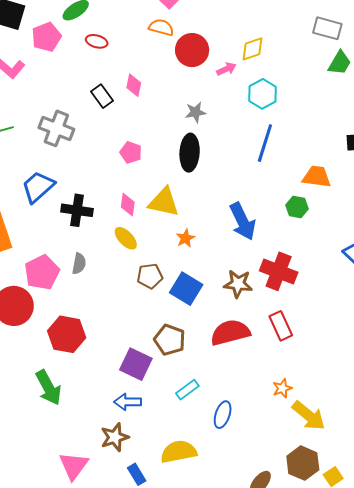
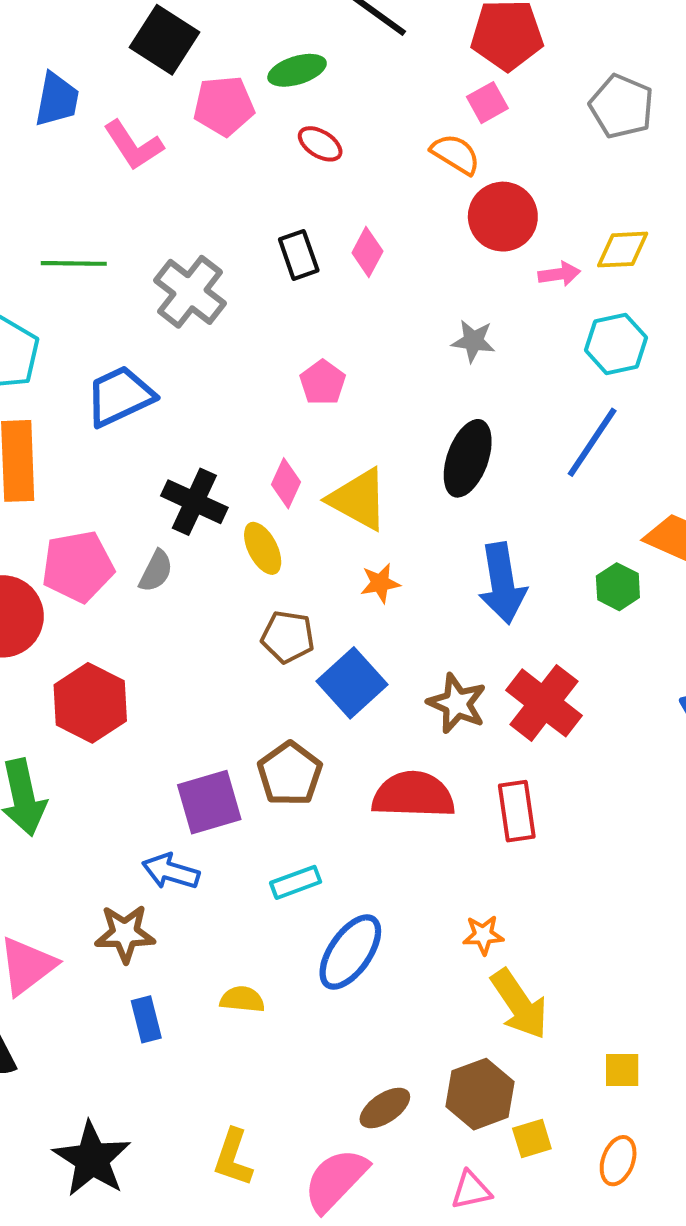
black ellipse: (190, 153) -> (468, 458), moved
black cross: (77, 210) -> (194, 502), moved
purple square: (136, 364) -> (209, 802), turned 32
blue ellipse: (223, 415) -> (350, 952), size x1.4
yellow semicircle: (179, 452) -> (242, 999), size x0.6

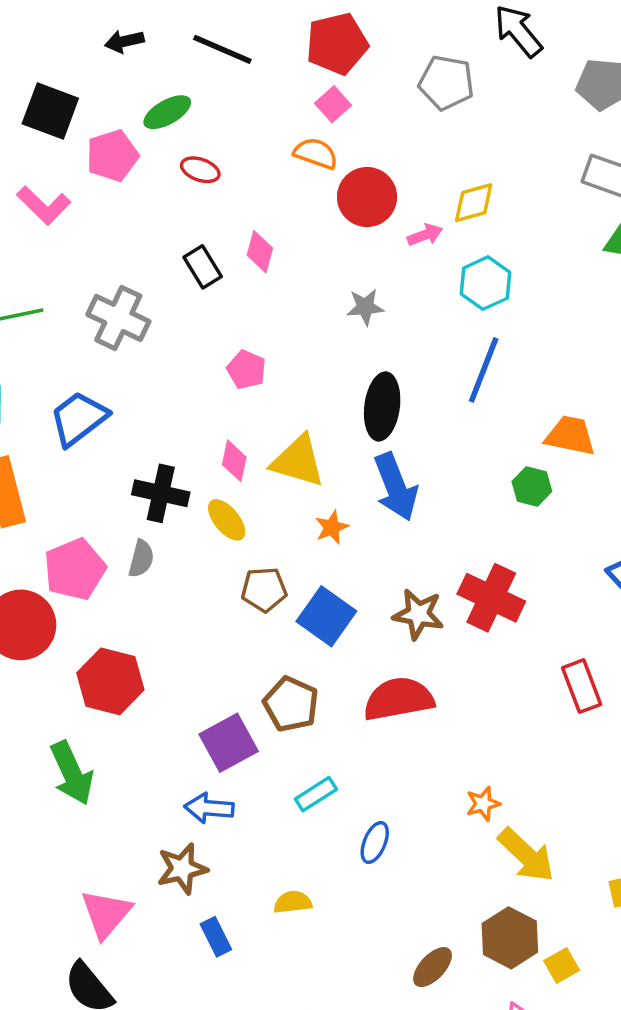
blue arrow: (502, 583) -> (396, 487), moved
red rectangle: (517, 811) -> (582, 686), moved
blue ellipse: (350, 952) -> (375, 843), size x0.6

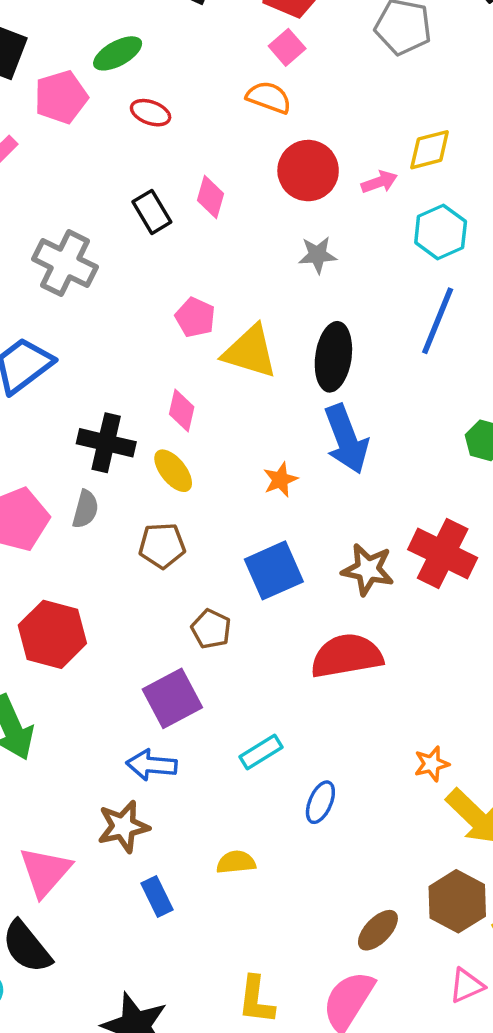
red circle: (367, 197) -> (308, 171), moved
yellow triangle: (298, 461) -> (250, 352), moved
brown pentagon: (264, 589) -> (162, 546), moved
blue square: (326, 616) -> (274, 570), turned 30
brown pentagon: (291, 704) -> (211, 629), moved, size x0.7

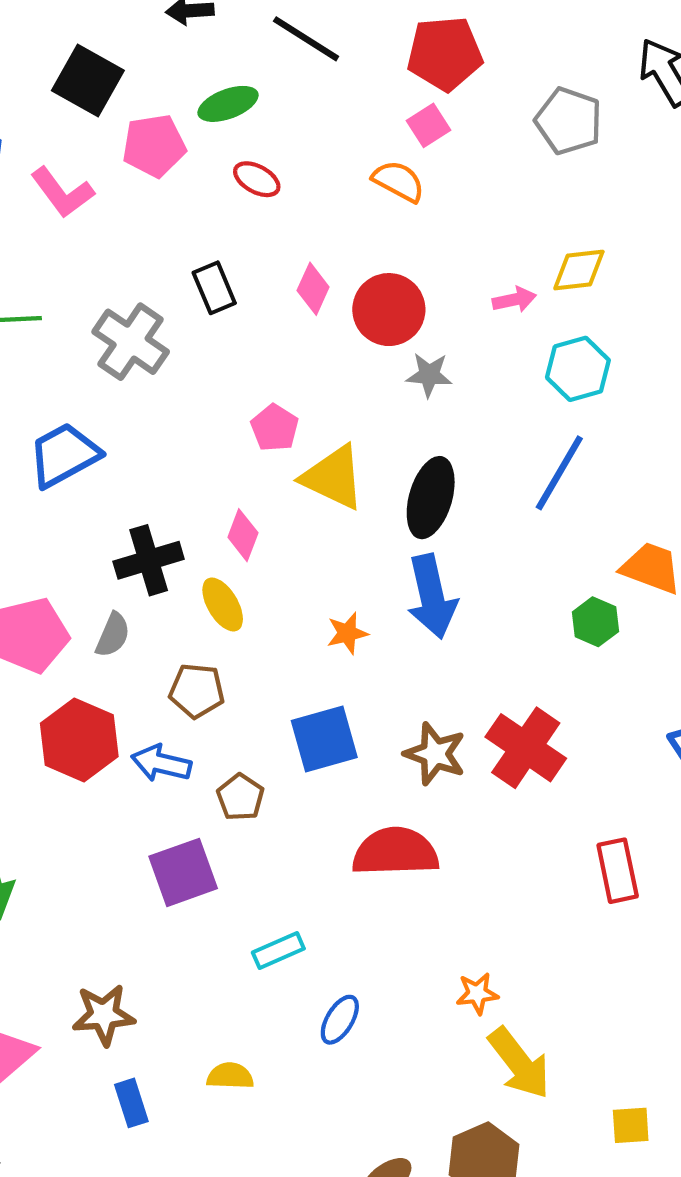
red circle: (308, 171) -> (389, 310), moved
black rectangle: (152, 212) -> (214, 288), moved
black cross: (106, 443) -> (149, 560), turned -38
red hexagon: (52, 634) -> (79, 740), moved
blue arrow: (152, 765) -> (161, 763), moved

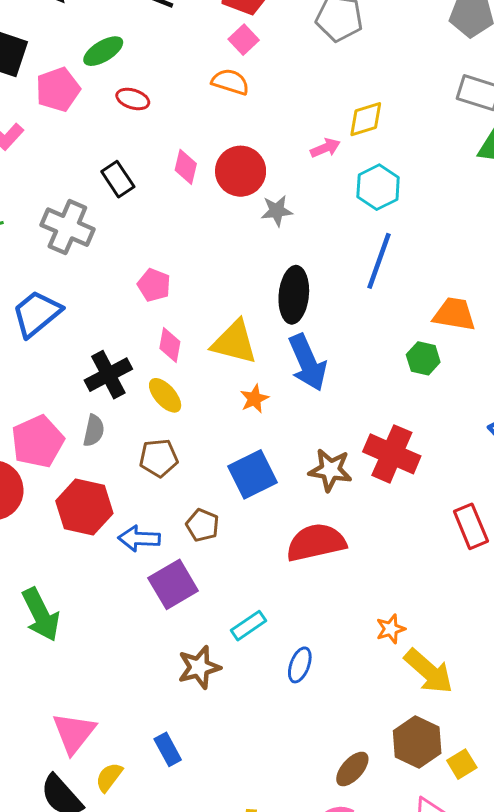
pink pentagon: (275, 428) -> (154, 285), moved
yellow triangle: (333, 477) -> (234, 342), moved
blue arrow: (161, 763) -> (139, 538), moved
brown star: (104, 1015) -> (199, 667), moved
yellow semicircle: (230, 1076) -> (109, 777), moved, turned -44

